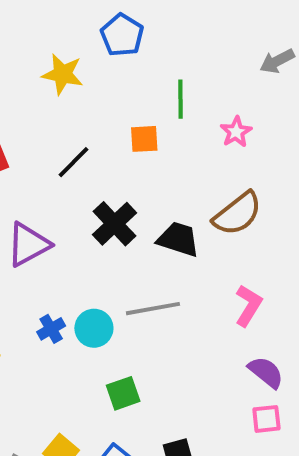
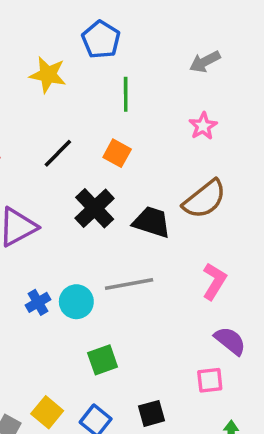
gray arrow: (277, 61) -> (205, 62), moved
green line: (181, 99) -> (126, 94), moved
orange square: (144, 139) -> (117, 153), moved, turned 32
pink square: (266, 419) -> (210, 380), moved

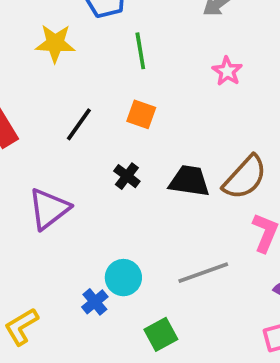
brown semicircle: (204, 199) -> (245, 177), moved
black cross: (95, 208) -> (127, 176), size x0.6
gray line: (129, 284) -> (203, 273), moved
blue cross: (38, 302) -> (95, 302), moved

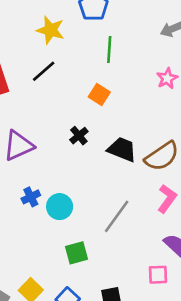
black line: (79, 124) -> (44, 71), moved
gray line: (203, 273) -> (117, 216), turned -48
blue cross: (95, 302) -> (31, 197), moved

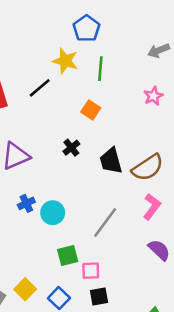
yellow star: (50, 30) -> (65, 61), moved
black trapezoid: (122, 149) -> (111, 161), turned -128
pink square: (158, 275) -> (91, 271), moved

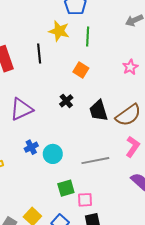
black line: (40, 88) -> (39, 53), turned -54
pink star: (153, 96) -> (130, 67), moved
gray line: (105, 222) -> (95, 161), turned 44

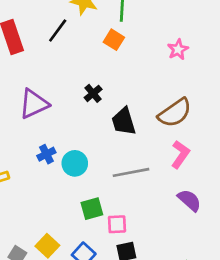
black line: (39, 53) -> (58, 31), turned 42
orange square: (81, 70) -> (114, 40), moved
black trapezoid: (99, 111) -> (124, 121), moved

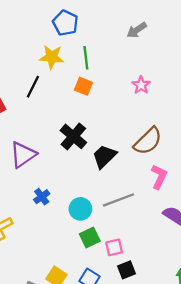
black cross: (93, 93) -> (73, 136), size x1.6
black trapezoid: (124, 121) -> (104, 156), turned 72
cyan circle: (75, 163) -> (80, 209), moved

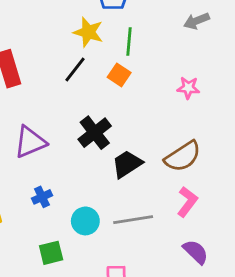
pink star: (141, 85) -> (188, 88), turned 30
black line: (33, 87) -> (75, 70), moved
green square: (90, 238) -> (51, 253), moved

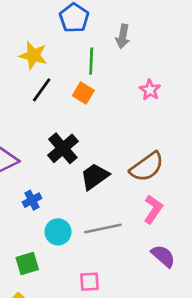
gray arrow: (197, 21) -> (123, 36), moved, turned -55
yellow star: (88, 32) -> (33, 55), moved
pink star: (188, 88) -> (150, 90), moved, turned 30
blue cross: (42, 197) -> (32, 200), moved

